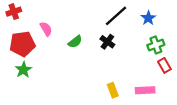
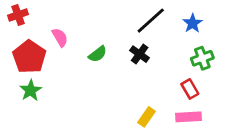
red pentagon: (22, 44) -> (29, 57), turned -30
red rectangle: (164, 65) -> (190, 89), moved
yellow rectangle: (113, 90) -> (147, 117), turned 56

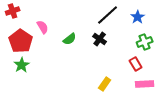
pink rectangle: (188, 117) -> (145, 84), moved

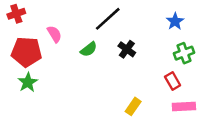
black line: (108, 15) -> (108, 19), moved
red pentagon: (21, 41) -> (26, 52), turned -30

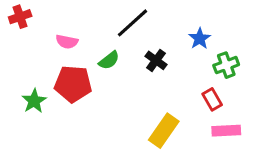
blue star: (175, 21) -> (200, 39), moved
pink semicircle: (54, 34) -> (67, 42), turned 132
red pentagon: (26, 52) -> (73, 84), moved
yellow rectangle: (133, 106) -> (164, 131), size x1.5

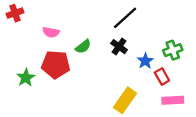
black line: (132, 23) -> (125, 18), moved
blue star: (200, 39) -> (145, 61), moved

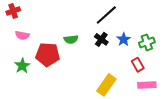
pink semicircle: (51, 32) -> (22, 35), moved
green semicircle: (83, 47) -> (71, 39), turned 32
blue star: (145, 61) -> (124, 39), moved

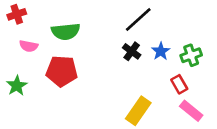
green semicircle: (71, 39) -> (66, 31), moved, size x1.5
green star: (22, 66) -> (17, 86), moved
pink rectangle: (147, 85) -> (191, 111), turned 42

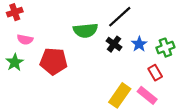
green semicircle: (66, 31) -> (86, 30), moved
green star: (17, 86) -> (15, 62), moved
pink rectangle: (191, 111) -> (147, 95), moved

